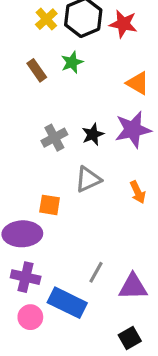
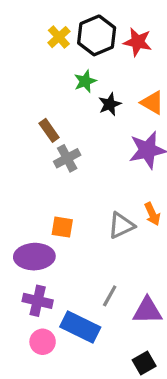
brown rectangle: (37, 70) -> (49, 130), moved
black star: (93, 134) -> (110, 104), moved
gray triangle: (88, 179) -> (121, 225), moved

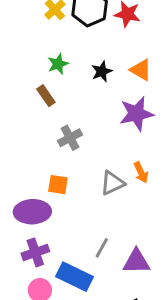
green star: (85, 81) -> (58, 64), moved
gray cross: (67, 158) -> (70, 138), moved
purple cross: (38, 301) -> (35, 252), turned -32

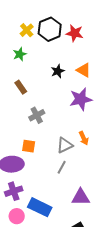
green star: (58, 64) -> (20, 54), moved
gray line: (102, 248) -> (62, 167), moved

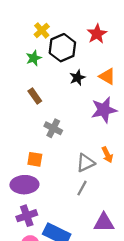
black hexagon: (50, 29) -> (62, 48), moved
red star: (75, 33) -> (97, 34), turned 30
gray cross: (37, 115) -> (53, 128), turned -35
orange square: (29, 146) -> (35, 159), moved

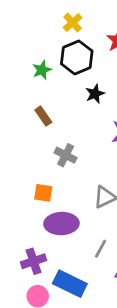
yellow cross: (42, 30) -> (73, 23), moved
purple ellipse: (24, 185) -> (61, 224), moved
gray line: (82, 188) -> (101, 249), moved

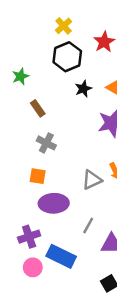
green star: (42, 70) -> (20, 76), moved
gray cross: (66, 155) -> (46, 143), moved

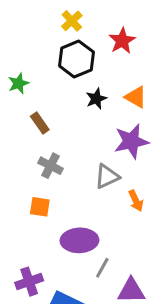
gray triangle: (92, 180) -> (107, 176), moved
purple ellipse: (54, 203) -> (79, 240), moved

